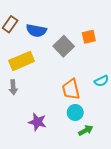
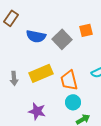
blue semicircle: (36, 30) -> (36, 36), moved
yellow rectangle: (22, 61) -> (41, 73), moved

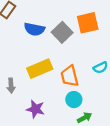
orange square: (86, 30) -> (88, 23), size x1.5
gray arrow: (14, 78) -> (11, 86), moved

